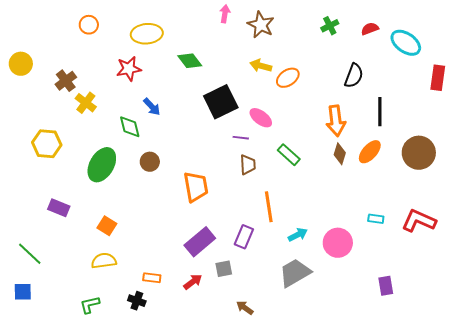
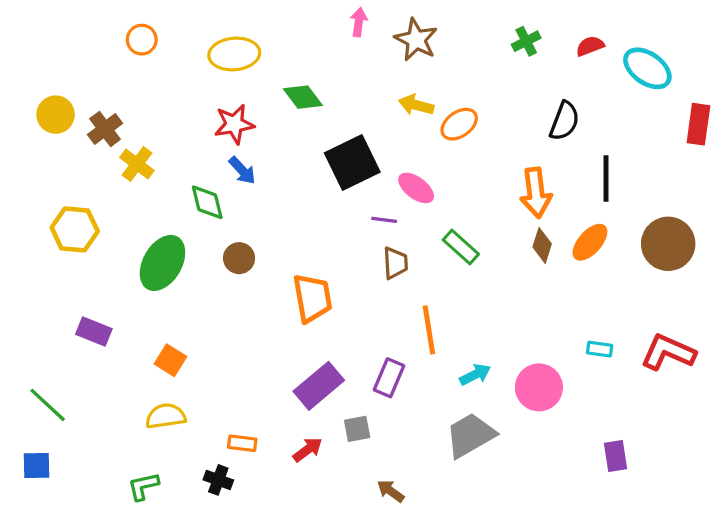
yellow circle: (21, 64) -> (56, 115), moved
red star: (129, 69) -> (234, 124), moved

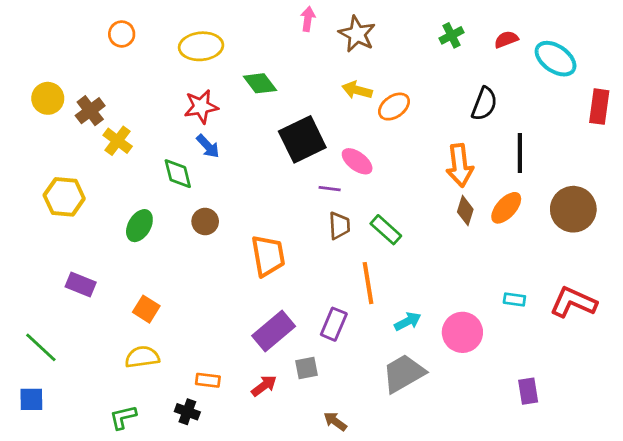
green rectangle: (461, 247) -> (386, 230), moved
green ellipse: (162, 263) -> (139, 226), size x0.7

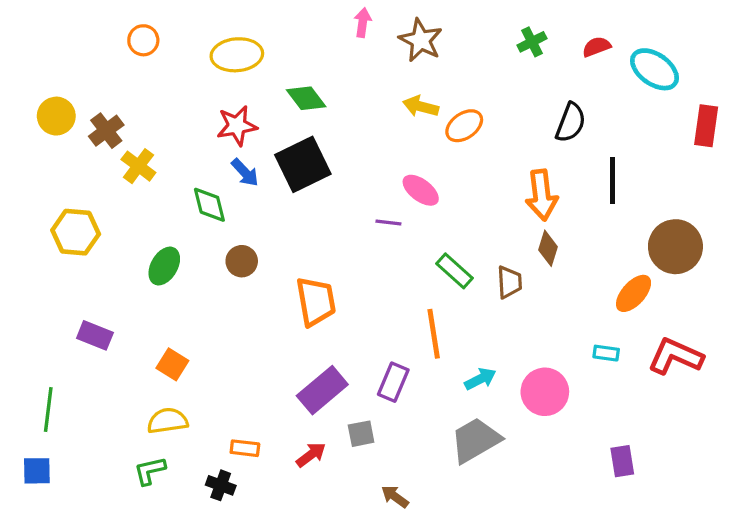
black square: (302, 139) -> (303, 164), moved
orange ellipse: (506, 208) -> (634, 293), moved
brown trapezoid: (339, 226) -> (509, 282), moved
green line: (41, 347) -> (48, 410), turned 54
green L-shape: (123, 417) -> (150, 471), moved

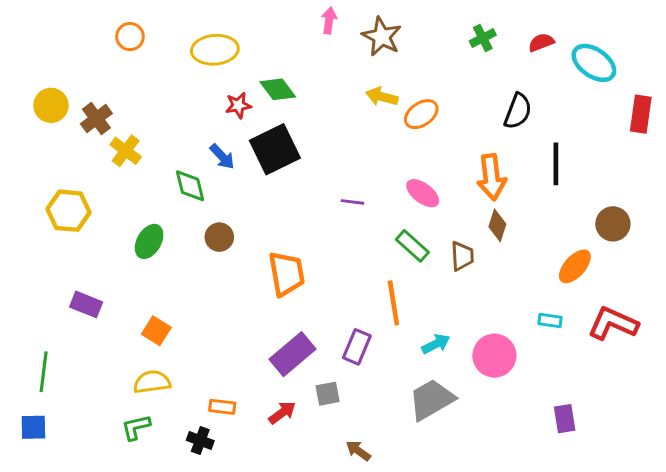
red star: (237, 126) -> (238, 105), moved, size x0.7
pink ellipse: (421, 190) -> (423, 193), moved
brown circle: (675, 247) -> (613, 224), size x0.7

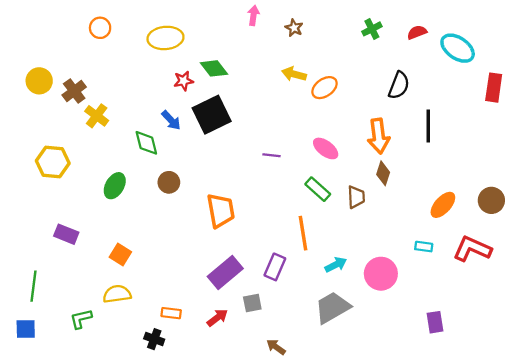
brown star: (382, 37) -> (294, 28), size x0.6
brown circle: (613, 224) -> (491, 200), moved
green L-shape: (136, 427) -> (81, 319), moved

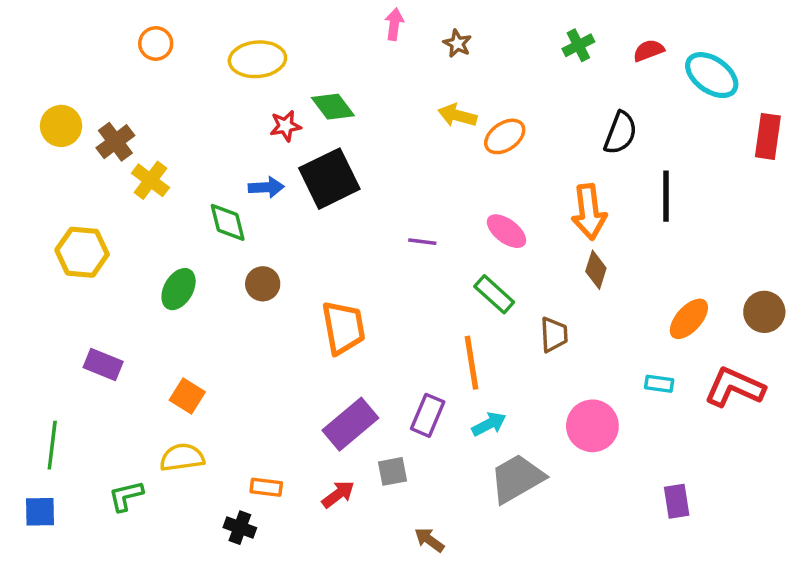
blue arrow: (171, 120) -> (266, 187), turned -50
brown trapezoid: (356, 197) -> (554, 335), moved
cyan arrow: (336, 265) -> (489, 424), moved

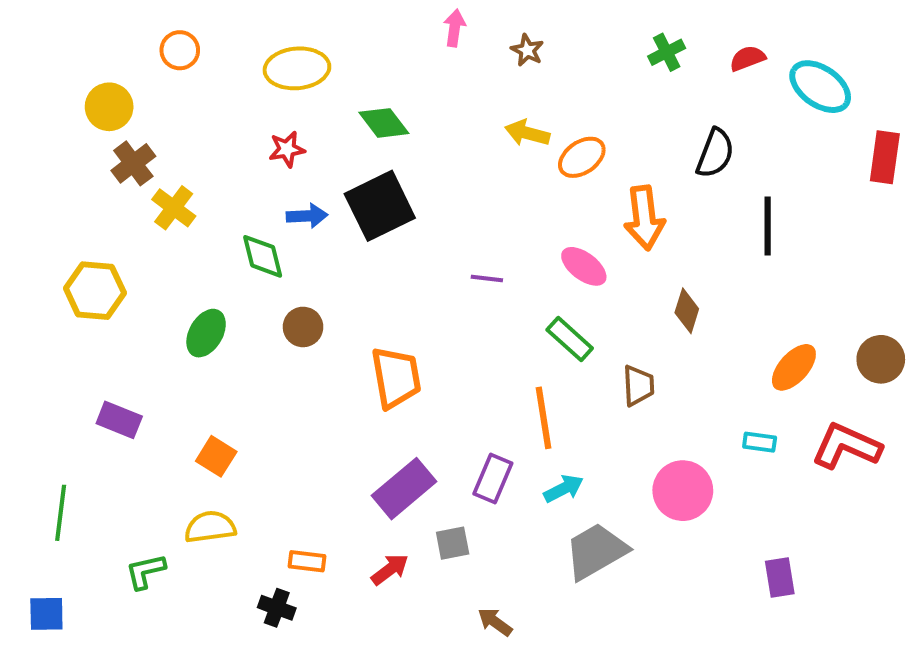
yellow circle: (61, 126) -> (109, 107), moved
red star: (286, 126) -> (287, 149), moved
orange arrow: (589, 212) -> (644, 218), moved
blue square: (40, 512) -> (46, 614), moved

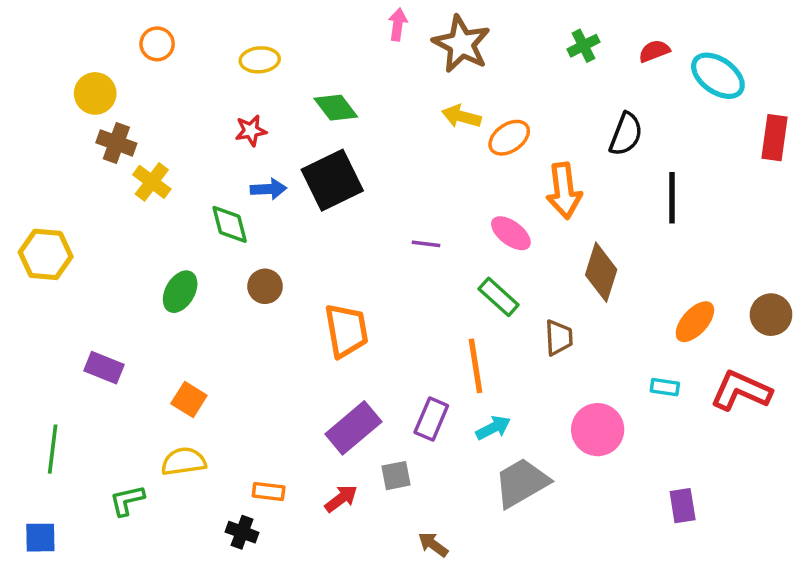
brown star: (527, 50) -> (461, 44), size x2.0
yellow ellipse: (297, 68) -> (260, 60), size x0.7
brown cross: (133, 163) -> (116, 143), turned -33
yellow hexagon: (95, 291) -> (46, 254), moved
brown diamond: (687, 311) -> (601, 272), size x1.5

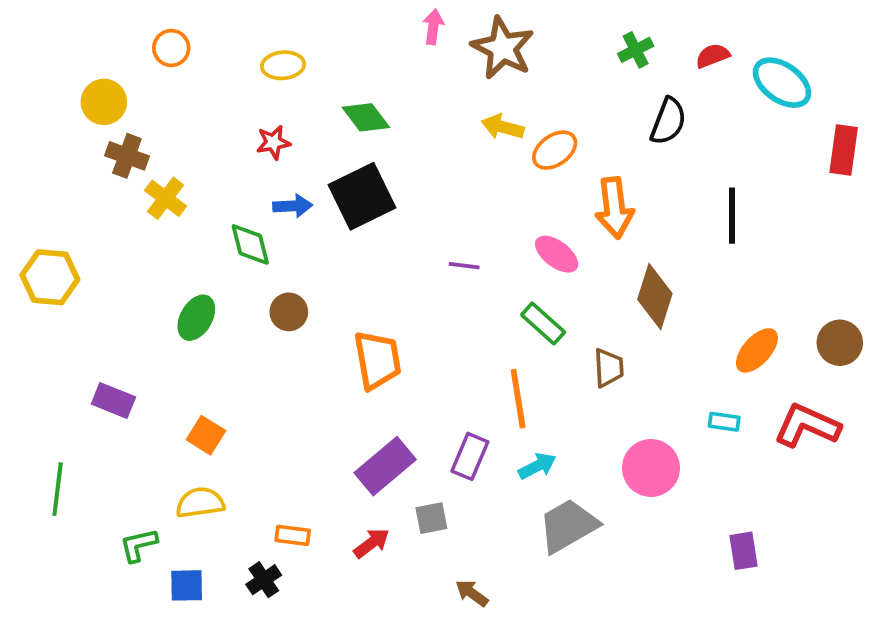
black semicircle: (626, 134) -> (668, 121), moved
black cross: (242, 532) -> (264, 580), turned 36
blue square: (40, 538) -> (187, 585), moved

